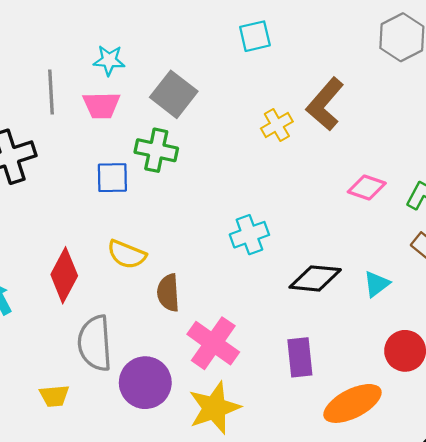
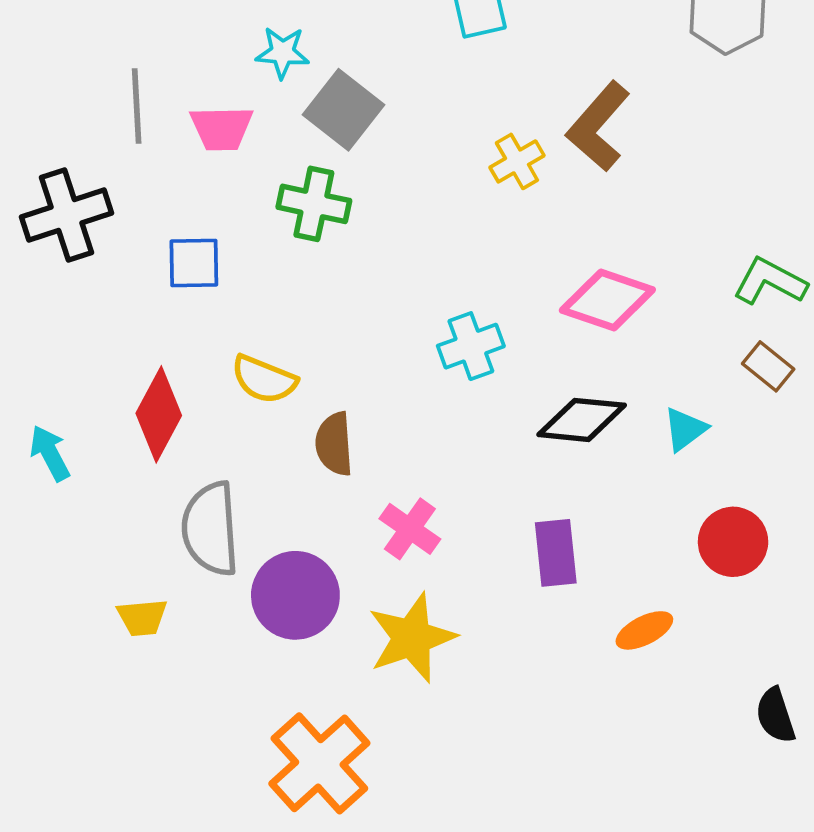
cyan star: (109, 60) -> (282, 52), moved
blue square: (112, 178) -> (194, 263), moved
pink diamond: (367, 187) -> (607, 300), moved, size x1.4
pink cross: (213, 343) -> (410, 529), size x0.7
orange ellipse: (352, 403) -> (644, 630), size x0.6

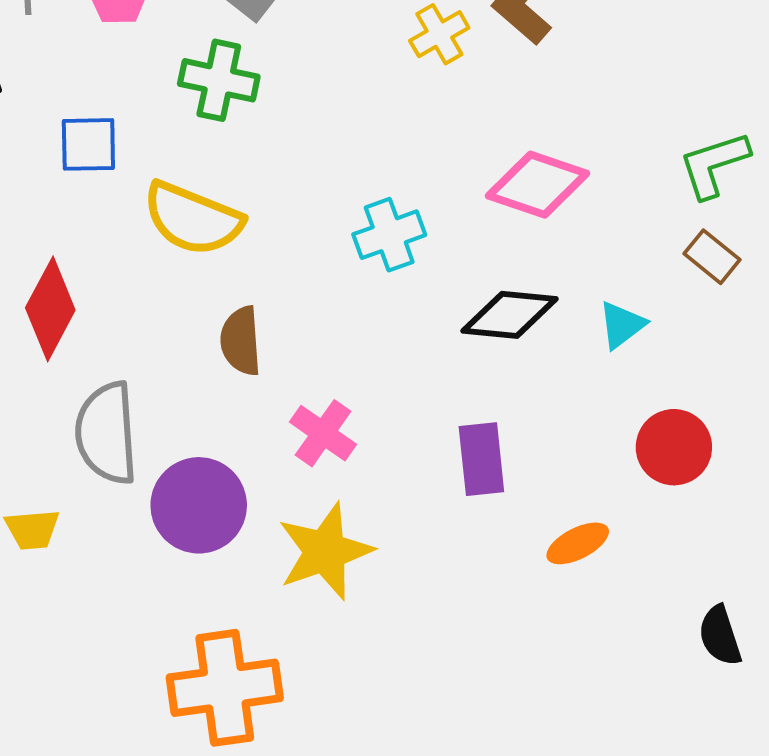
green L-shape: (770, 281) -> (714, 164), turned -46
yellow semicircle: (264, 379) -> (193, 219), moved, size x1.4
orange cross: (319, 763) -> (225, 688), turned 34

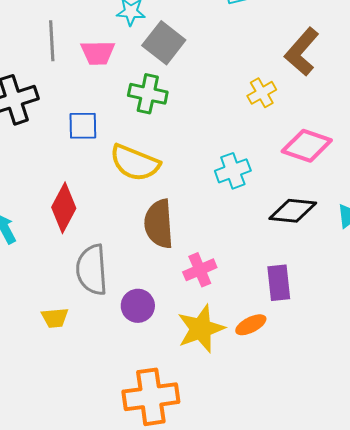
yellow cross: (439, 34) -> (262, 93), moved
brown semicircle: (241, 341) -> (159, 224), size x1.4
pink cross: (323, 433) -> (200, 270), turned 32
purple circle: (199, 505) -> (138, 306), size x0.7
orange ellipse: (578, 543) -> (251, 325), moved

